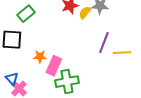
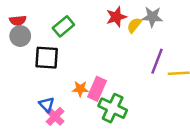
orange star: (40, 57) -> (80, 89), moved
green cross: (67, 82) -> (113, 108), turned 35

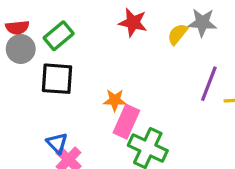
red star: (116, 17) -> (133, 23), moved, turned 30
green rectangle: (63, 26) -> (59, 36), moved
orange star: (80, 89) -> (115, 100), moved

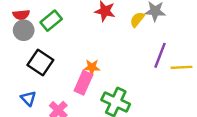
black square: (57, 79) -> (40, 62), moved, turned 30
pink rectangle: (126, 122) -> (83, 83), moved
blue triangle: (57, 143) -> (28, 98), moved

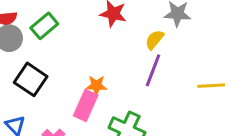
yellow semicircle: (137, 19) -> (155, 40), moved
purple line: (160, 55) -> (153, 70), moved

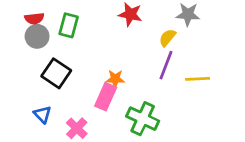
green rectangle: (44, 26) -> (69, 25), turned -35
yellow line: (211, 86) -> (198, 79), moved

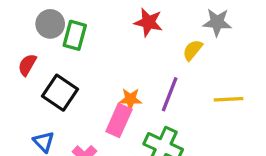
red semicircle: (34, 18) -> (27, 65), moved, turned 126
gray circle: (37, 36) -> (50, 24), moved
purple line: (166, 65) -> (170, 94), moved

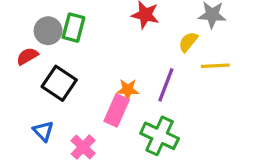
gray circle: (50, 24) -> (48, 31), moved
red semicircle: (27, 65) -> (27, 56), turned 30
yellow line: (229, 99) -> (215, 66), moved

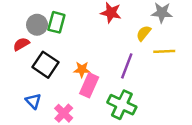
orange star: (128, 90) -> (82, 70), moved

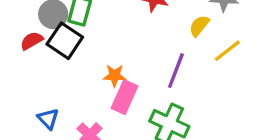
yellow line: (164, 51) -> (227, 51), turned -35
black square: (46, 65) -> (65, 41), moved

